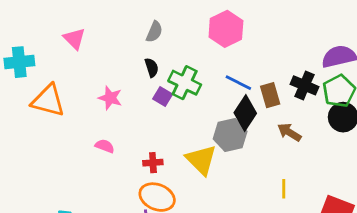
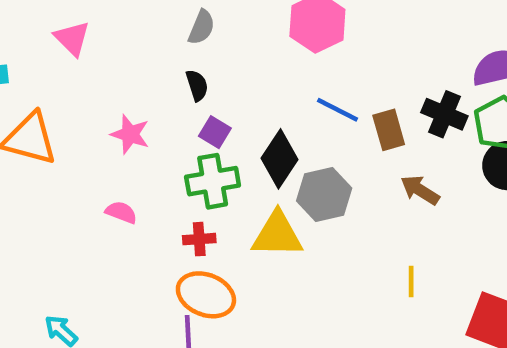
green cross: (185, 83) -> (213, 181), moved, turned -36
black diamond: (245, 113) -> (279, 159), moved
yellow triangle: (201, 160) -> (277, 235), turned -44

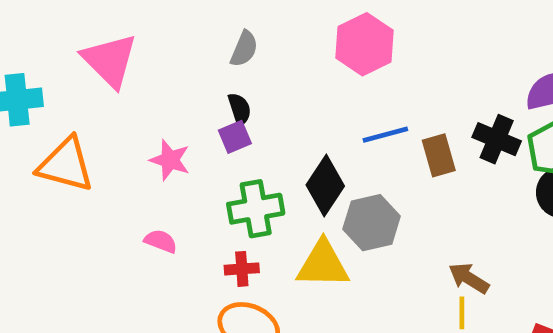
pink triangle: (72, 38) -> (110, 60), size x1.5
blue line: (337, 110) -> (385, 135), turned -42
purple square: (215, 132) -> (235, 137), moved, turned 36
brown arrow: (420, 190) -> (469, 278), moved

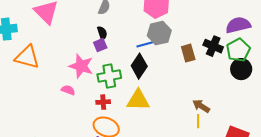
blue line: (385, 135) -> (146, 44), moved
pink star: (170, 160) -> (81, 66), moved, size x1.4
gray hexagon: (372, 223) -> (159, 33), moved

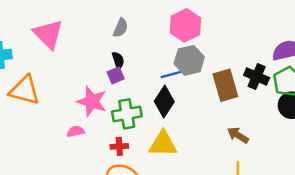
brown rectangle: (188, 53) -> (225, 85), size x1.4
pink semicircle: (68, 90) -> (76, 131), turned -32
brown arrow: (201, 106) -> (238, 135), moved

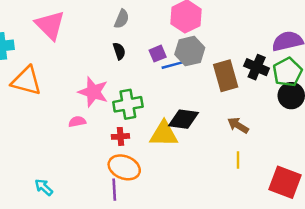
purple square: (116, 75) -> (158, 54), moved
black diamond: (164, 101) -> (184, 119), moved, turned 64

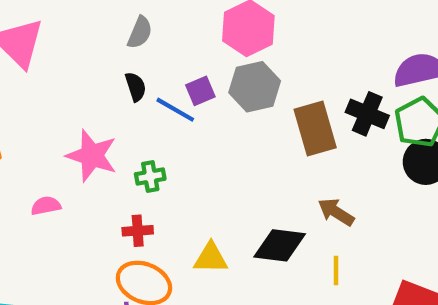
blue line: (174, 65) -> (175, 110), moved, turned 45
green cross: (128, 104) -> (150, 176), size x0.6
black diamond: (184, 119) -> (280, 245), moved
pink semicircle: (77, 122) -> (46, 206), moved
yellow triangle: (164, 134) -> (211, 258), moved, size x0.7

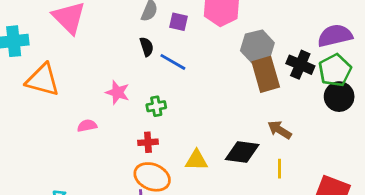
gray hexagon: (255, 87) -> (257, 47), moved
purple square: (200, 91) -> (178, 22), moved, turned 36
pink star: (92, 156) -> (118, 92), size x0.7

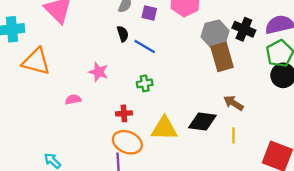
black cross: (300, 65) -> (244, 29), moved
green cross: (156, 106) -> (145, 83), moved
yellow triangle: (196, 160) -> (164, 128), size x1.4

